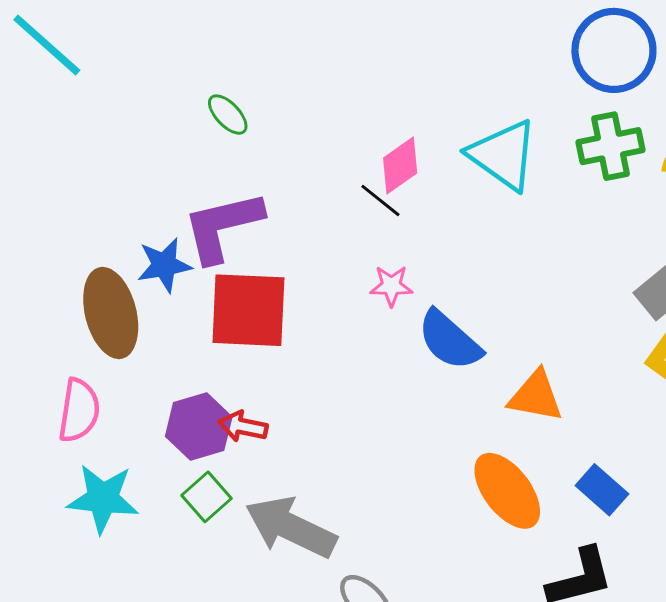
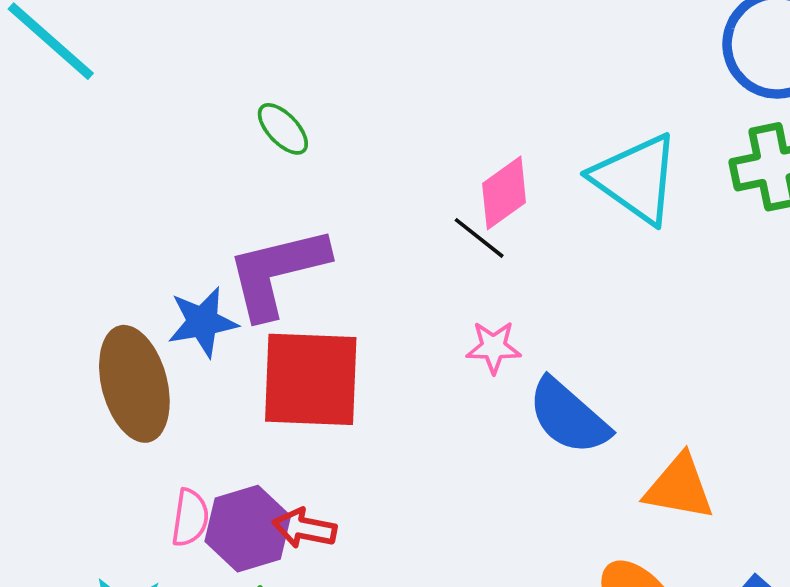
pink semicircle: (79, 410) -> (190, 518), moved, size x0.7

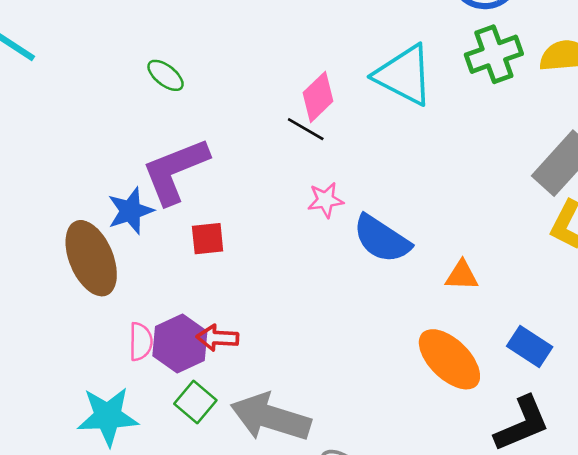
red square: (311, 379) -> (208, 239), size x0.5
orange triangle: (679, 487) -> (462, 275), size x0.7

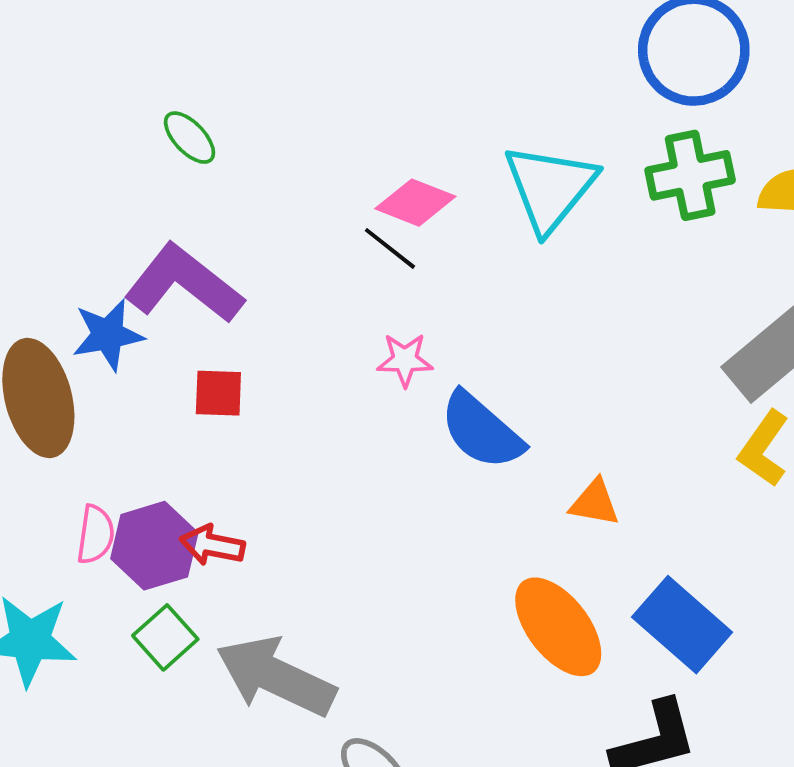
cyan triangle: (404, 75) -> (550, 188), turned 34
pink diamond: (318, 97) -> (415, 203), turned 57
purple L-shape: (175, 171) -> (184, 284), turned 52
blue rectangle: (530, 347) -> (682, 625), size x1.4

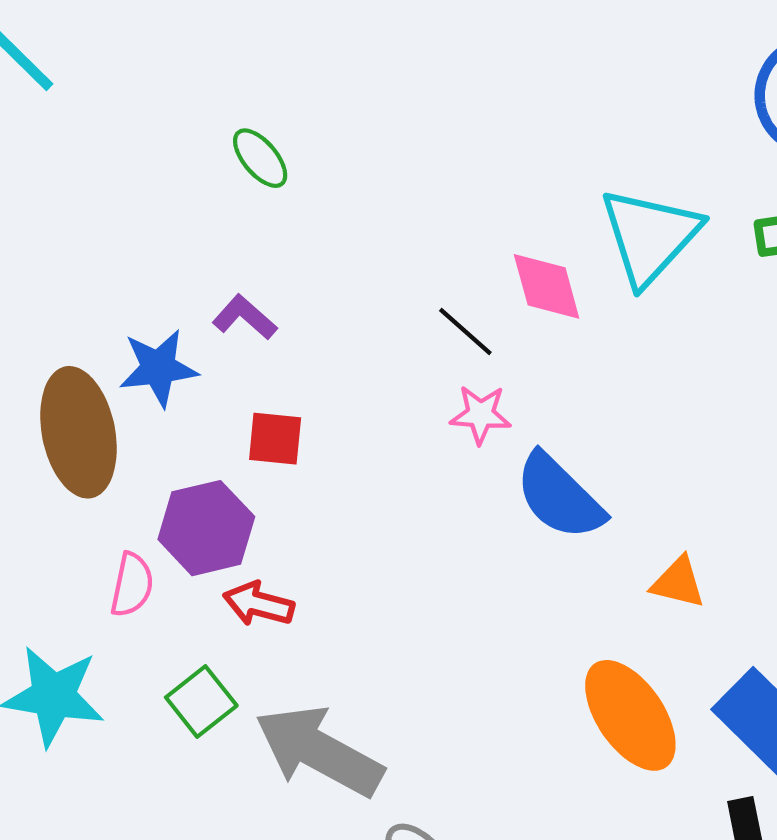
pink diamond: (415, 203) -> (547, 286), moved, turned 50
black line: (390, 248) -> (465, 331), moved
purple L-shape: (184, 284) -> (245, 317), size x0.5
purple hexagon: (154, 546) -> (206, 528), moved

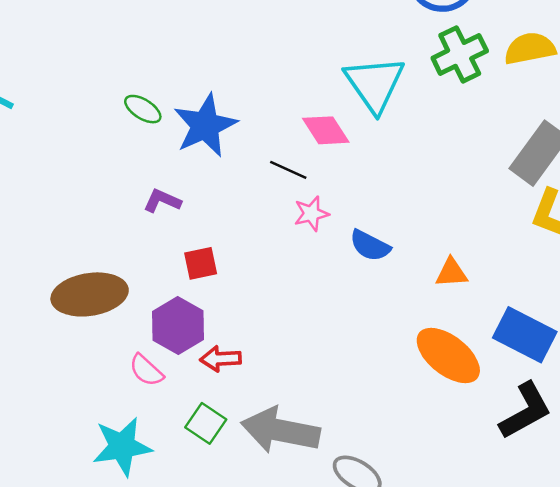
blue star: (158, 368) -> (205, 125), moved, size x1.4
brown ellipse: (78, 432) -> (90, 294), turned -70
blue semicircle: (559, 497) -> (370, 246), size x0.7
pink semicircle: (132, 585) -> (146, 370), turned 138

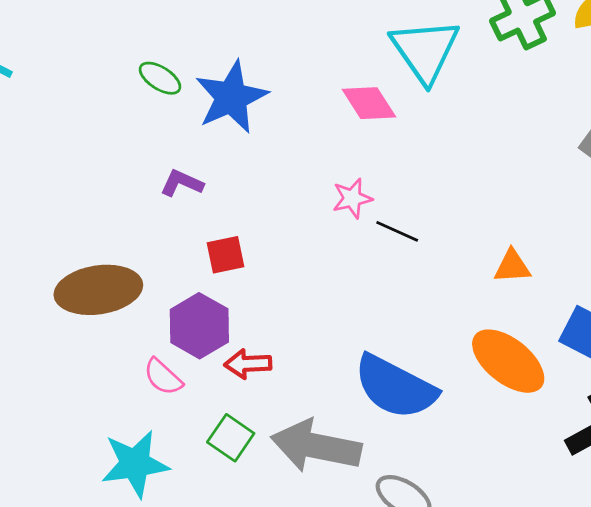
black line: (288, 170) -> (397, 231), moved
blue semicircle: (370, 246) -> (395, 387), moved, size x1.8

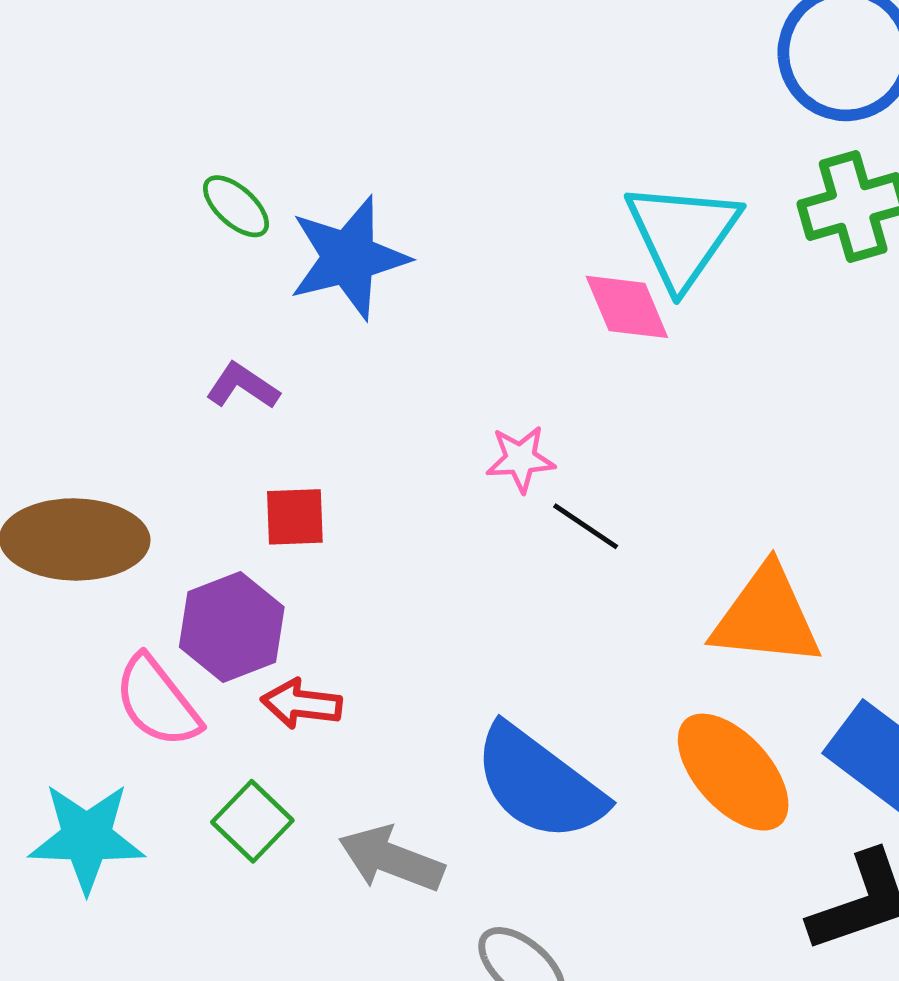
pink diamond: (369, 103) -> (627, 307), moved
orange triangle: (512, 266) -> (766, 617), size x1.8
pink semicircle: (163, 377) -> (157, 702), size x1.4
gray arrow: (316, 446) -> (391, 859), size x0.7

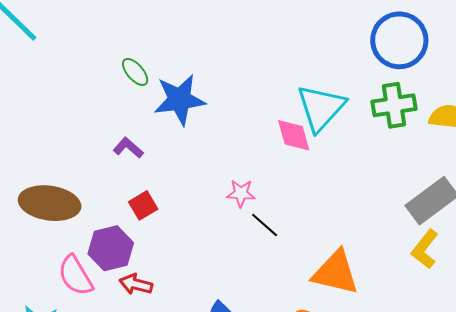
red square: (295, 517) -> (143, 205), turned -36

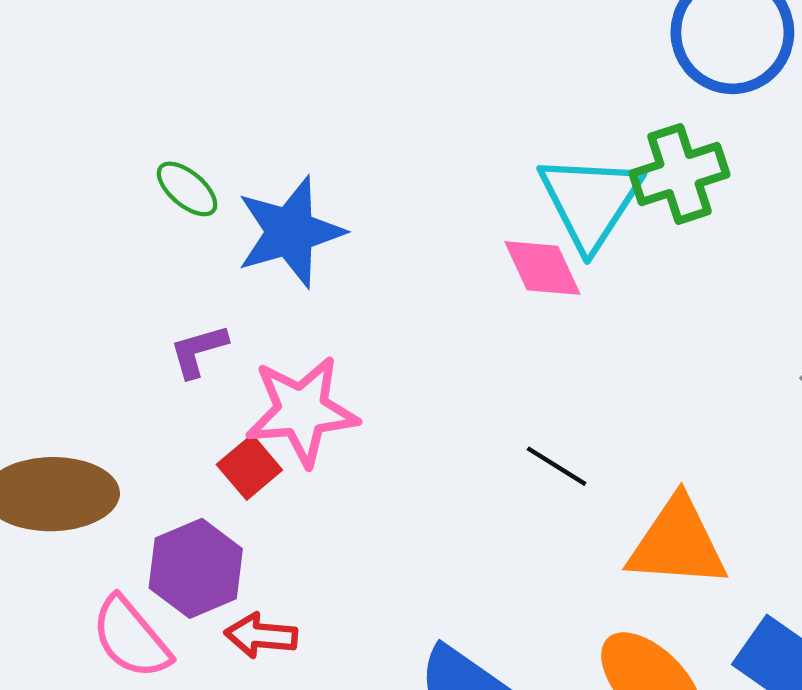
green cross: (394, 105) -> (679, 174), moved
purple L-shape: (128, 148) -> (198, 351), turned -48
pink star: (241, 193) -> (302, 411), moved, size x1.8
black line: (265, 225) -> (557, 466), moved

